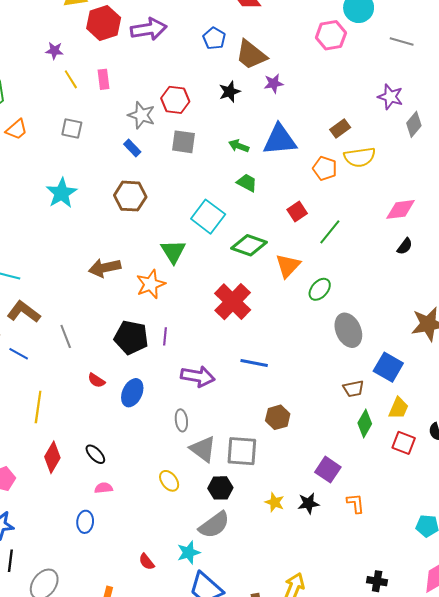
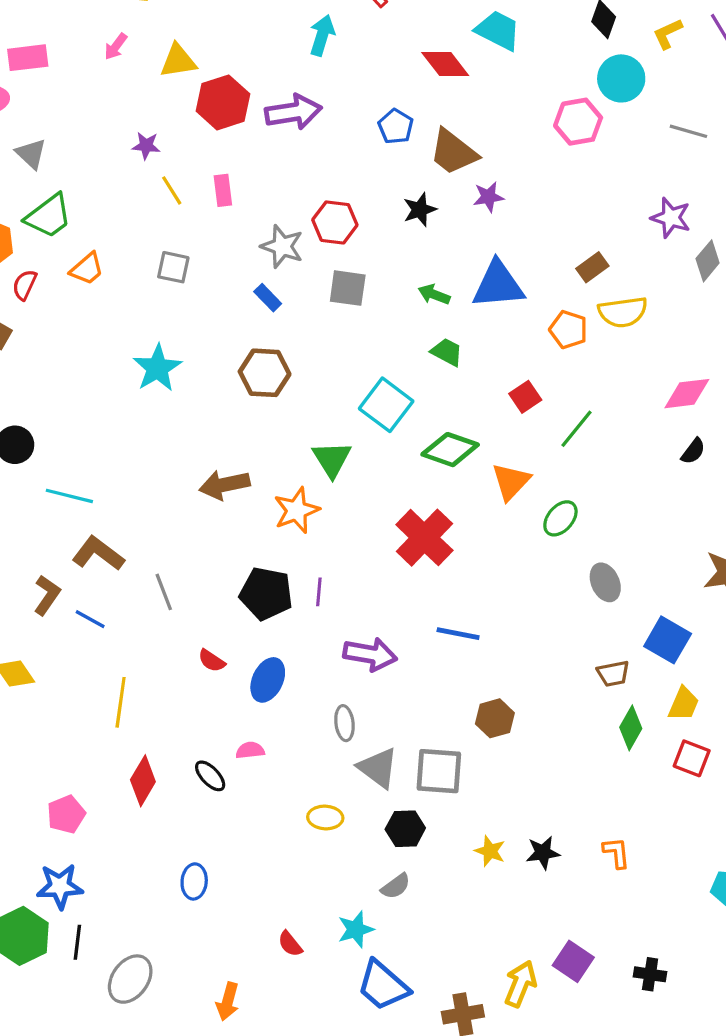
gray ellipse: (348, 330) -> (605, 582), size x0.7
purple square: (328, 470) -> (573, 961), moved
yellow ellipse: (169, 481) -> (325, 817), turned -50
pink semicircle: (104, 488) -> (250, 750), moved
gray semicircle: (214, 525) -> (396, 886), size x0.6

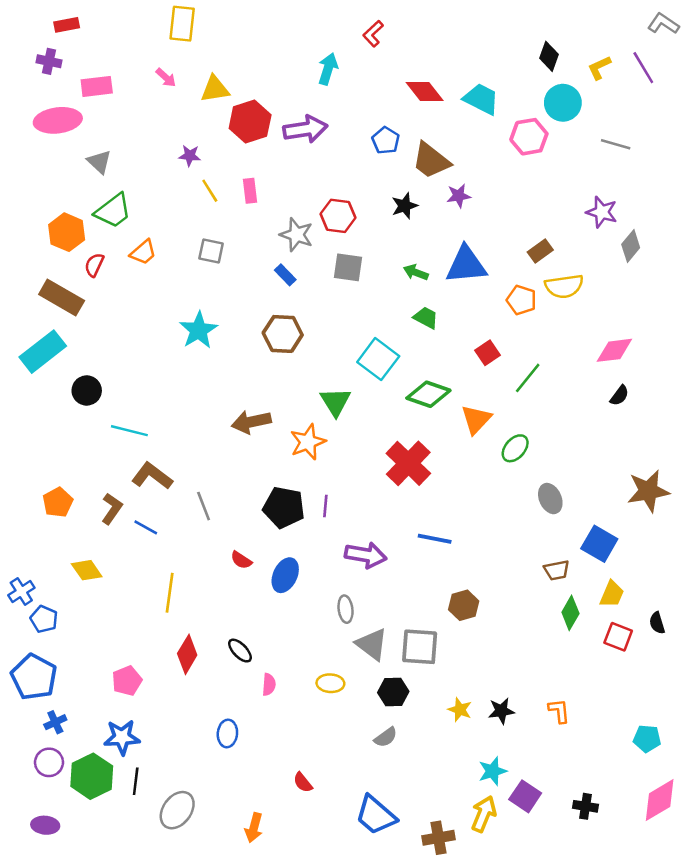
cyan trapezoid: (498, 30) -> (481, 99), moved
pink arrow: (116, 46) -> (166, 78), turned -85
pink semicircle: (250, 750) -> (269, 684), moved, turned 100
cyan star: (356, 929) -> (493, 771), moved

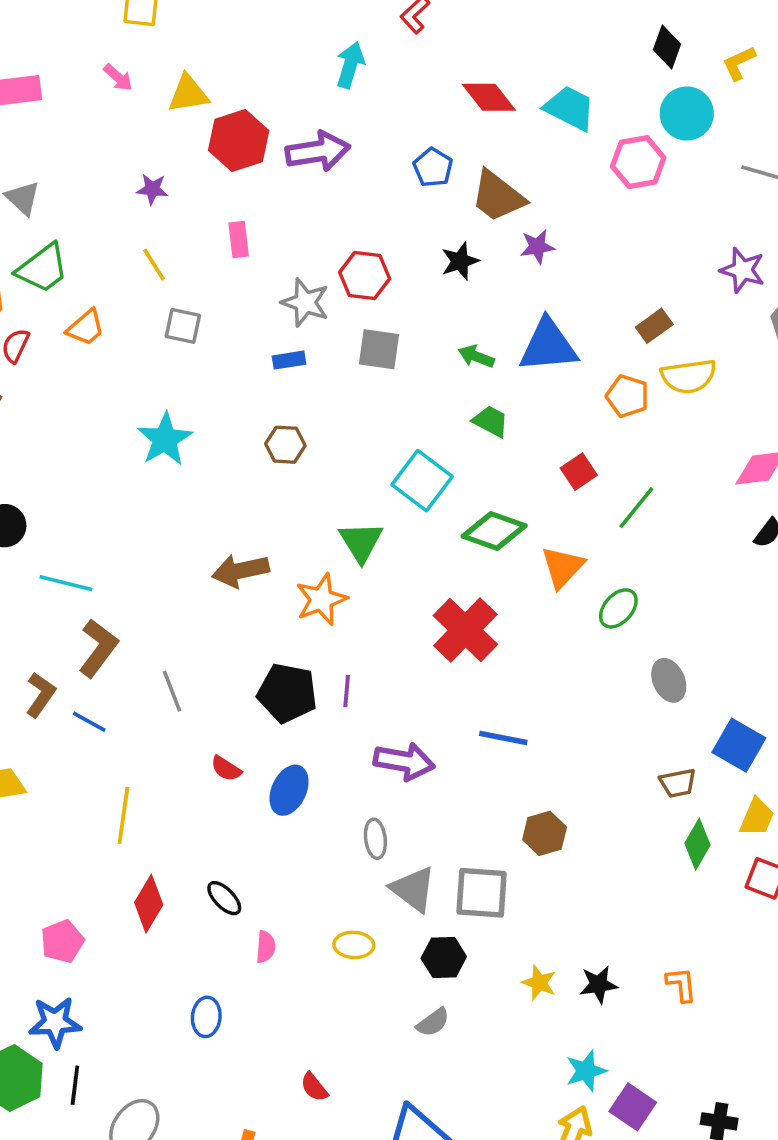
yellow line: (210, 191) -> (154, 265), moved
blue rectangle: (285, 275) -> (289, 360), turned -55
brown hexagon: (283, 334) -> (285, 445), size x0.7
brown L-shape: (152, 476) -> (98, 648), turned 90

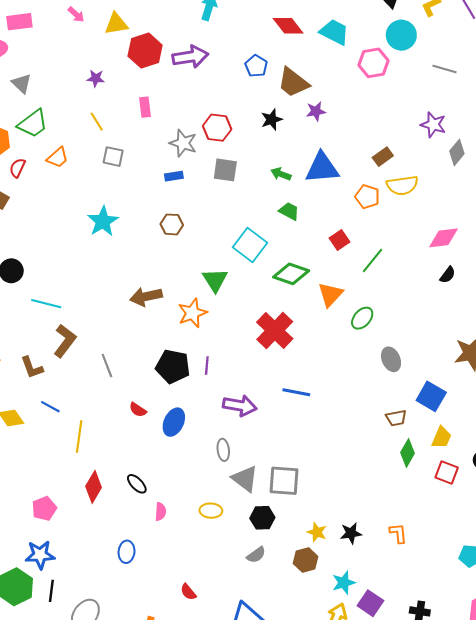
brown L-shape: (41, 695) -> (32, 368), turned 125
blue line: (89, 722) -> (50, 407), moved
brown hexagon: (545, 833) -> (306, 560), moved

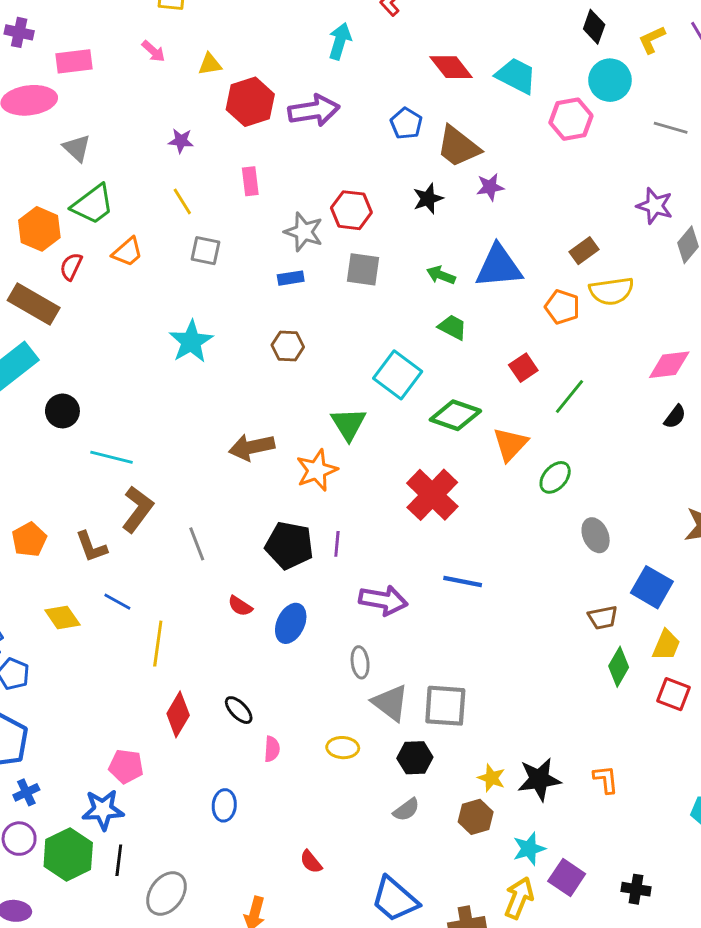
yellow triangle: (116, 24) -> (210, 64), size x0.7
pink pentagon: (44, 509) -> (126, 766), moved, turned 30
black star: (351, 533) -> (539, 779), size x1.4

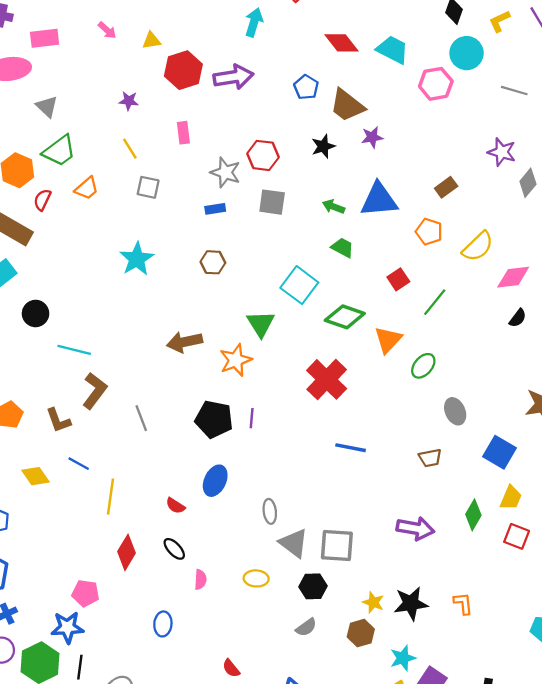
yellow semicircle: (611, 291) -> (478, 246), moved, turned -36
purple arrow: (383, 600) -> (415, 528), moved
red semicircle: (240, 606) -> (175, 506), moved
brown trapezoid: (603, 618) -> (430, 458), moved

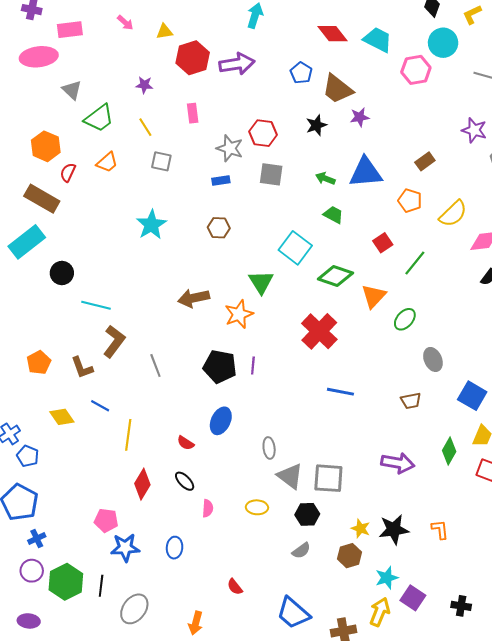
green trapezoid: (59, 151) -> (99, 118), moved
blue star: (67, 627) -> (125, 548), moved

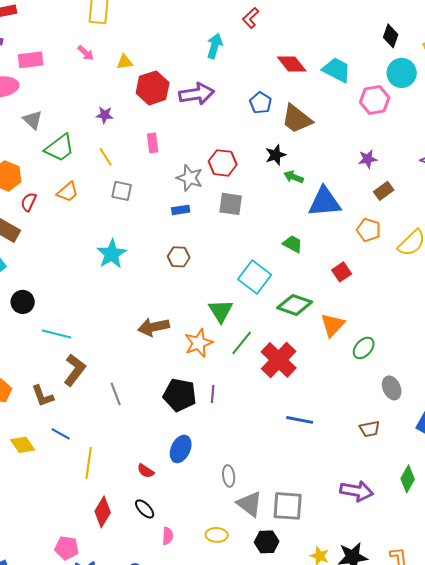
purple star: (360, 117) -> (368, 159), moved
green arrow: (325, 178) -> (294, 177), moved
green line: (415, 263) -> (242, 343), moved

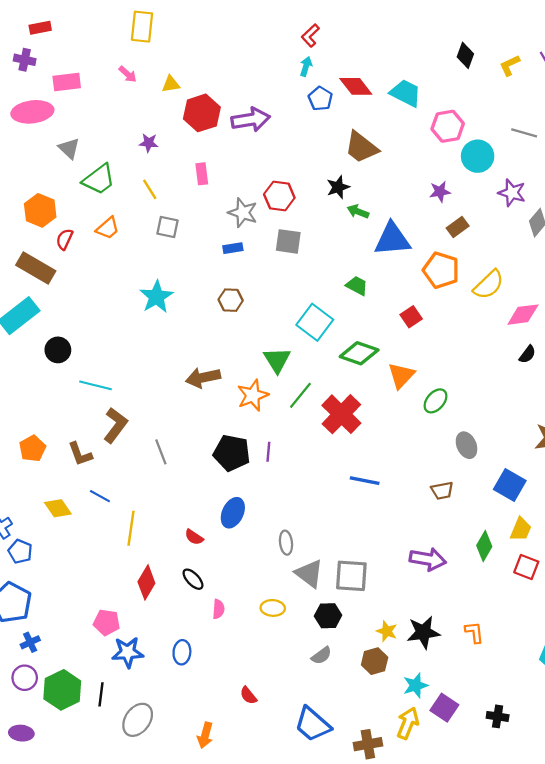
cyan arrow: (215, 46) -> (306, 66), moved, size x0.7
cyan circle: (402, 73) -> (478, 156), moved
blue pentagon: (261, 103) -> (320, 99), moved
orange pentagon: (369, 230) -> (441, 270), size x1.4

